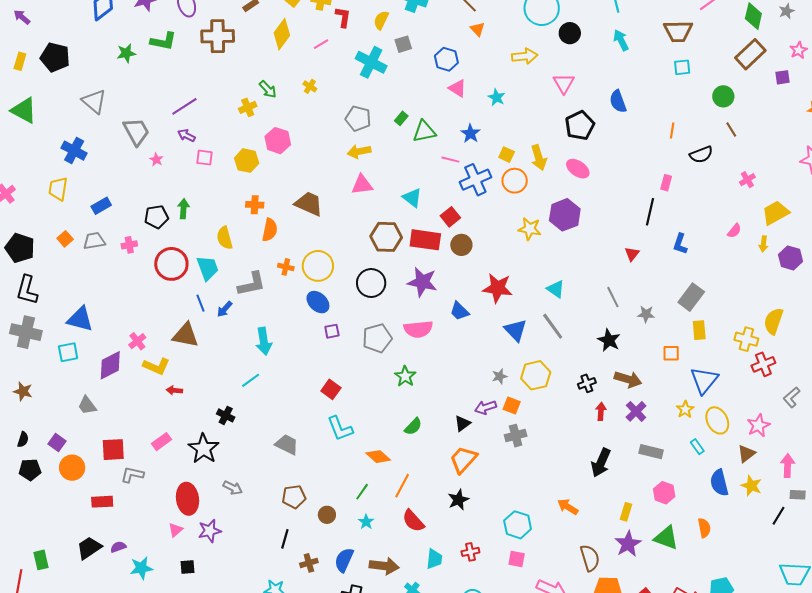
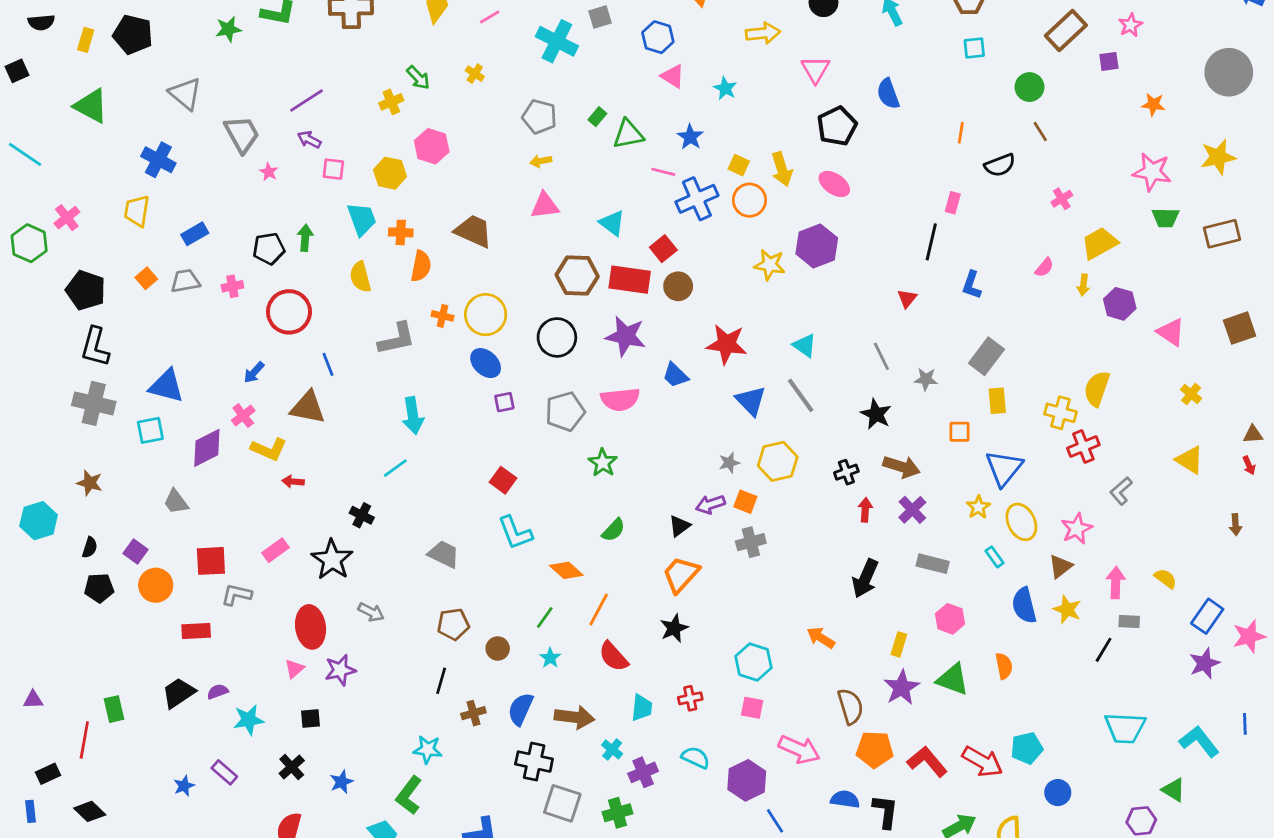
yellow arrow: (359, 152) -> (541, 161), size x0.7
cyan trapezoid: (208, 268) -> (362, 219), moved
blue arrow: (225, 309) -> (254, 372), moved

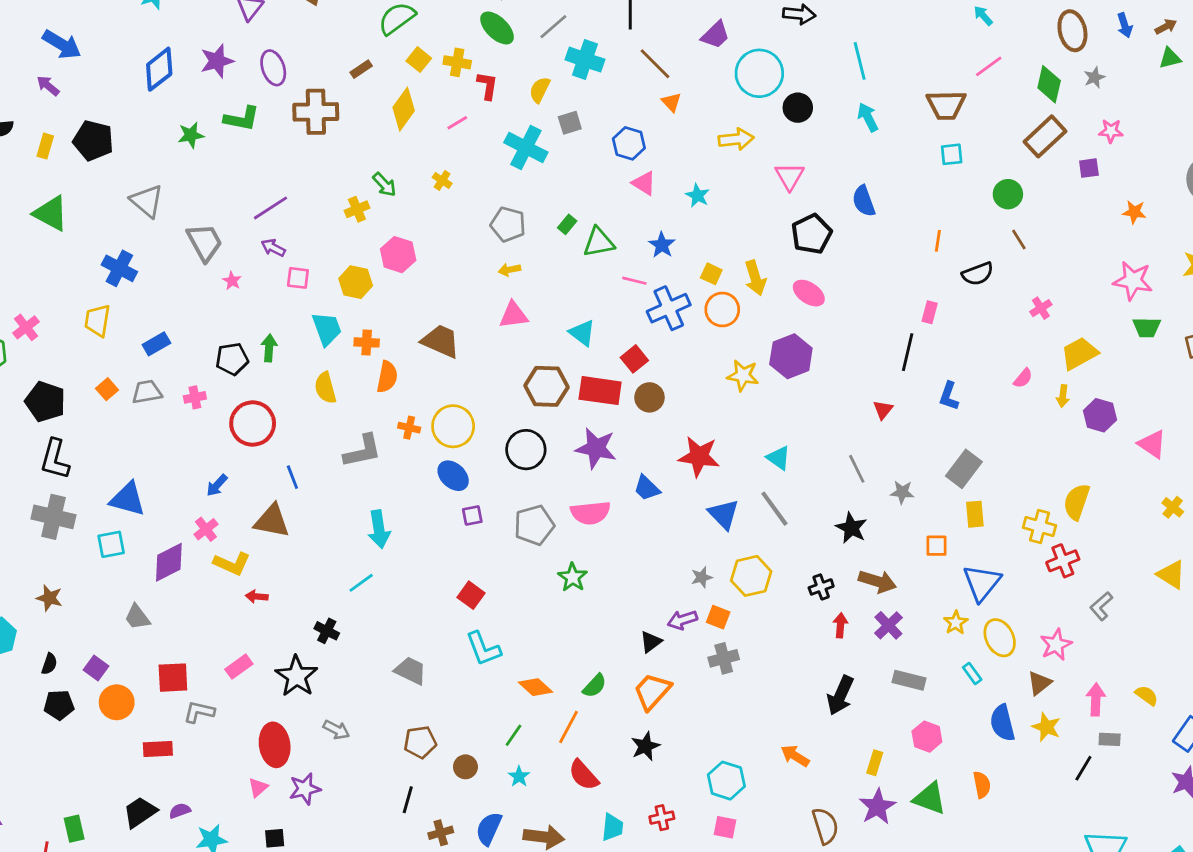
pink star: (1130, 25) -> (1111, 131), turned 30
green semicircle: (613, 530) -> (595, 686), moved

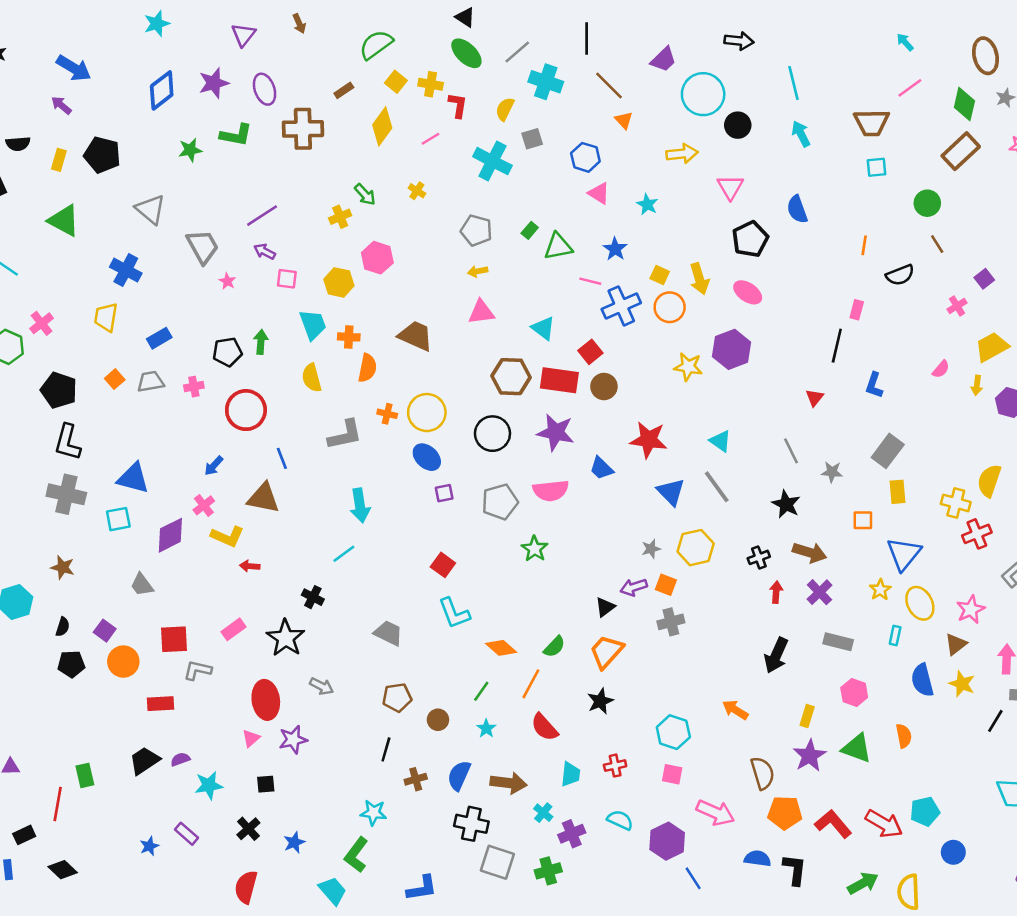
purple square: (1089, 168) -> (984, 279), moved, turned -30
cyan rectangle: (972, 673) -> (895, 636), turned 48

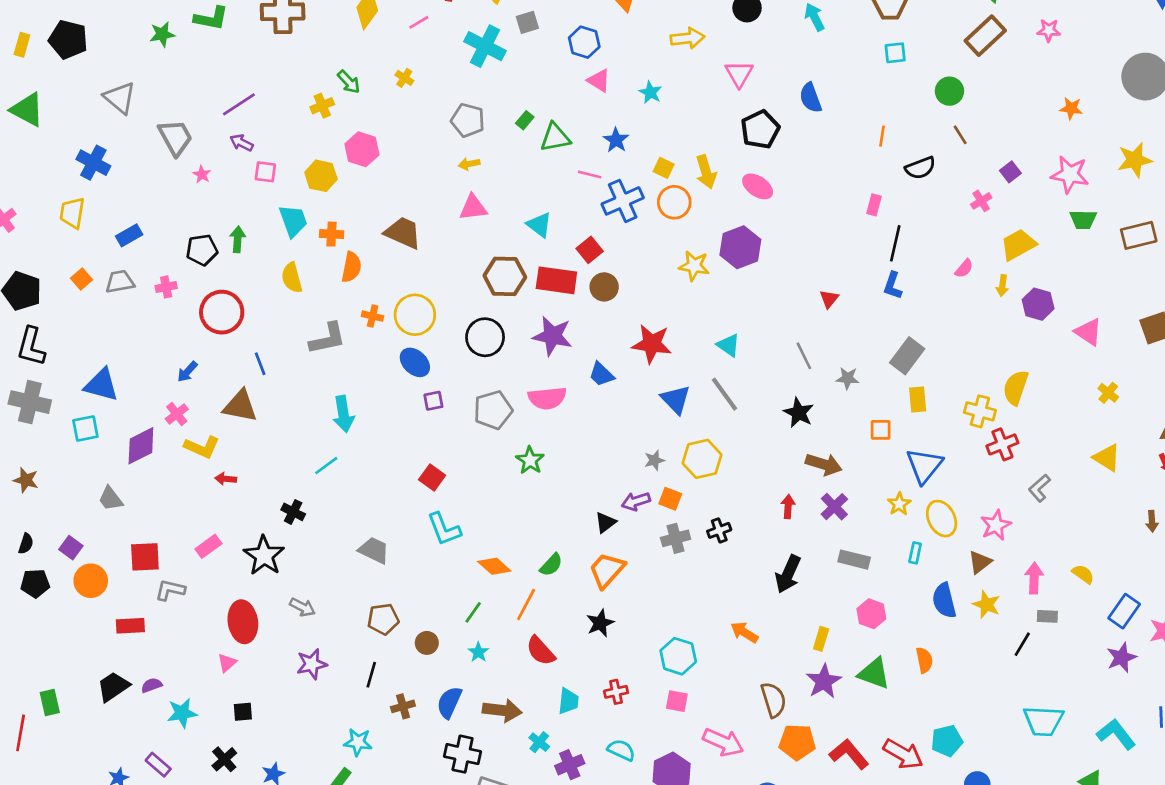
black line: (837, 346) -> (895, 243), moved
black cross: (759, 557) -> (719, 530), moved
purple star: (293, 740) -> (312, 664), moved

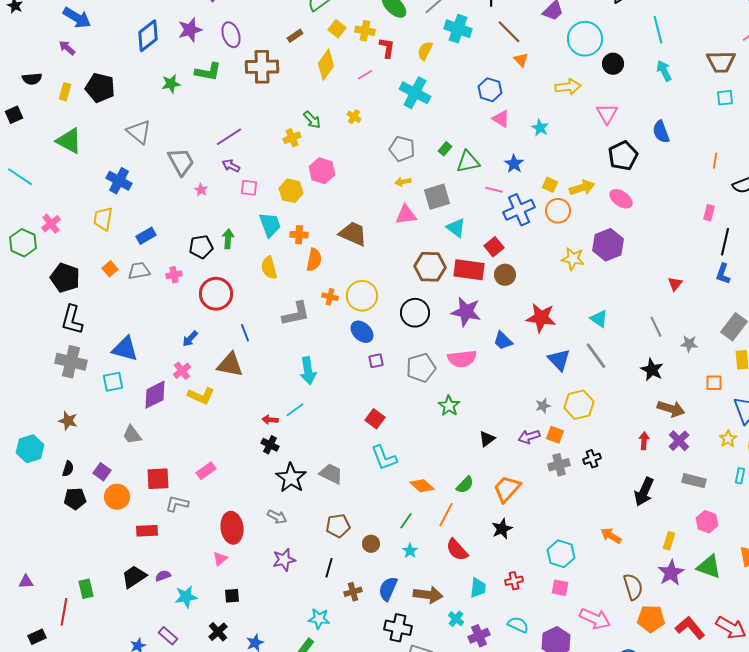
gray square: (527, 22) -> (437, 197), moved, size x1.5
yellow arrow: (706, 172) -> (582, 188), turned -90
red arrow: (226, 479) -> (270, 420), moved
black triangle: (605, 522) -> (487, 439), moved
black star: (264, 556) -> (291, 478), moved

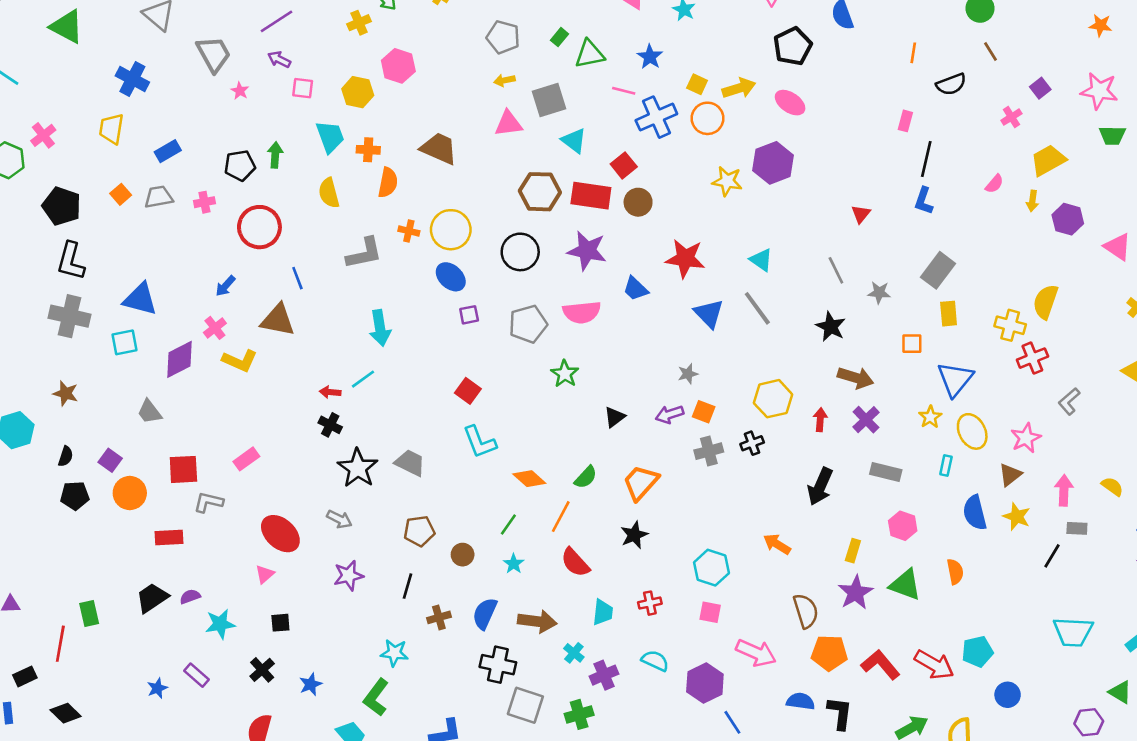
yellow hexagon: (579, 405) -> (773, 399), moved
red ellipse: (232, 528) -> (280, 534), turned -40

